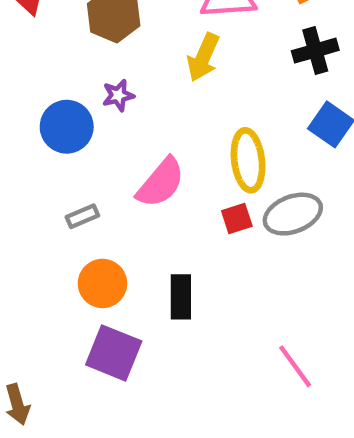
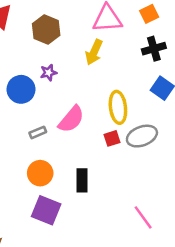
gray rectangle: (82, 216) -> (38, 132), moved

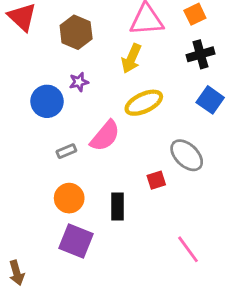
yellow ellipse: (118, 107) -> (144, 103), moved, turned 72
gray ellipse: (142, 136) -> (187, 155), turned 64
red square: (112, 138) -> (156, 180), moved

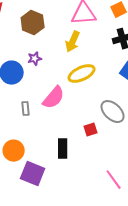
gray rectangle: (66, 151) -> (26, 109), turned -72
orange circle: (69, 198) -> (14, 151), moved

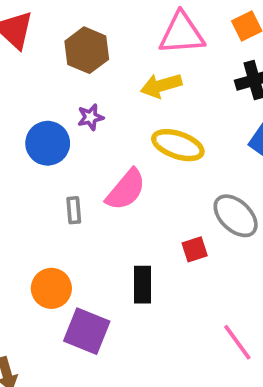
yellow arrow: (73, 42) -> (161, 86), turned 50
yellow ellipse: (82, 74) -> (178, 145), turned 44

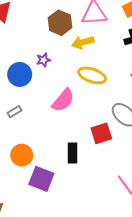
brown hexagon: (87, 50) -> (60, 23), moved
gray rectangle: (74, 210) -> (14, 112), moved, turned 64
red square: (195, 249) -> (101, 133), size x1.5

